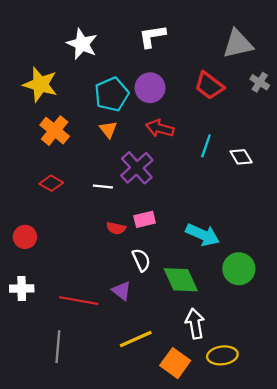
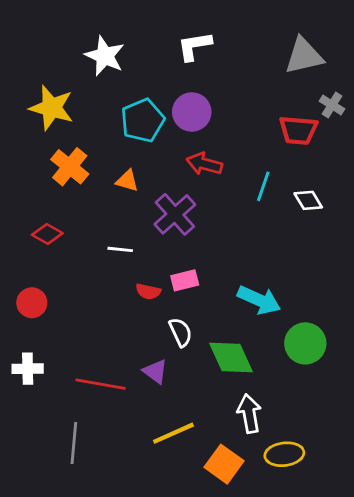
red trapezoid: (209, 86) -> (298, 130), moved, turned -32
orange triangle: (108, 129) -> (127, 181), moved, turned -36
red diamond: (51, 183) -> (47, 234), moved
white line: (103, 186) -> (120, 249), moved

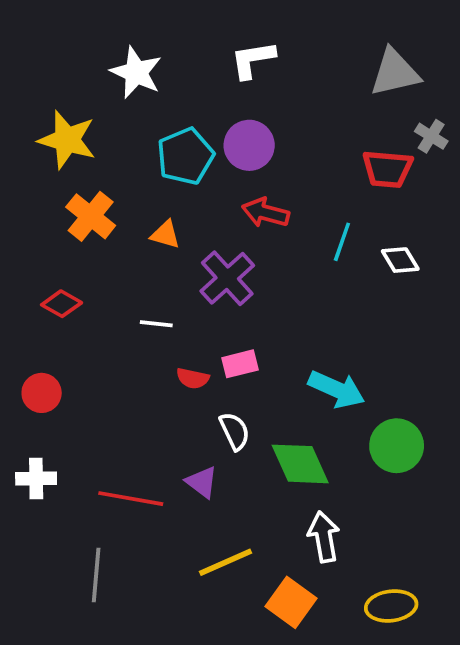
yellow ellipse: (284, 454) -> (391, 606), moved

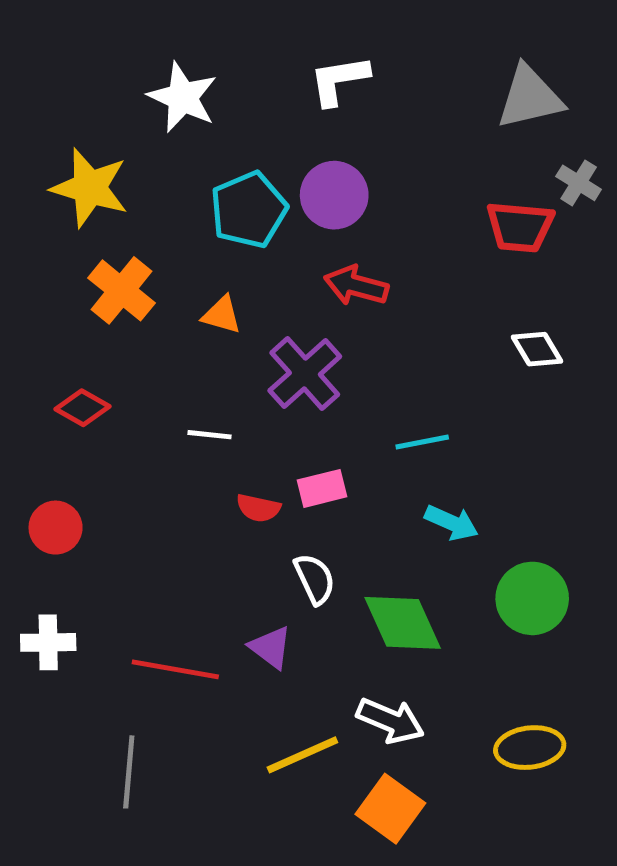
cyan line: (342, 242) -> (422, 442), moved, turned 60
cyan arrow: (337, 389) -> (451, 523), size x0.7
white arrow: (324, 537) -> (390, 721), moved, turned 123
yellow ellipse: (391, 606) -> (530, 748), moved

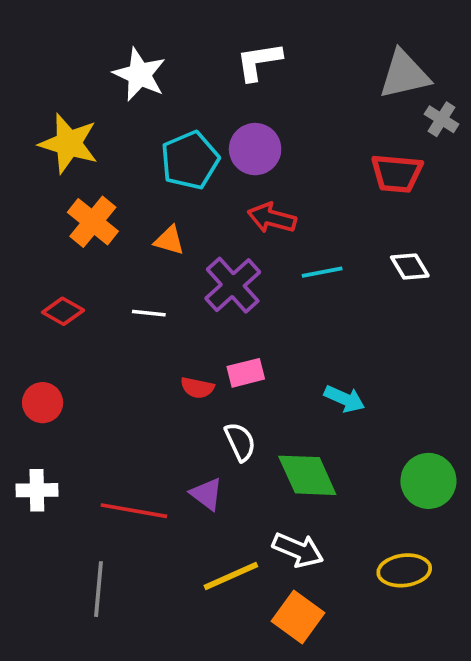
gray cross: (579, 183) -> (442, 119), moved
white line: (210, 435) -> (149, 313), moved
cyan line: (422, 442) -> (322, 272), moved
green circle: (532, 598) -> (428, 481), moved

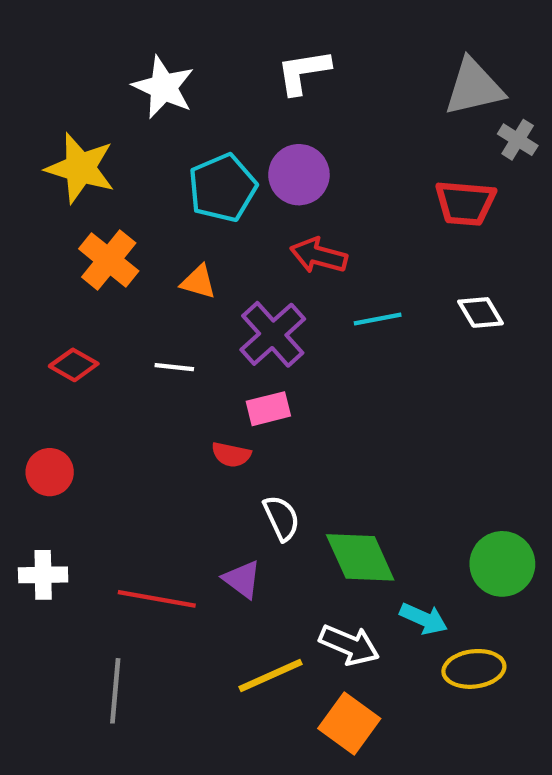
pink rectangle: (246, 373) -> (268, 409), moved
cyan arrow: (345, 399) -> (424, 619), moved

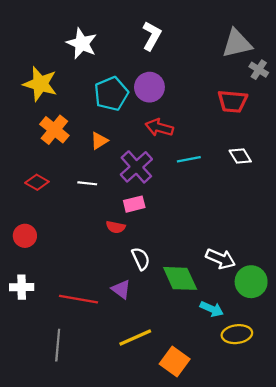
white L-shape: (303, 72) -> (152, 36), turned 128
orange triangle: (198, 282) -> (99, 141), turned -48
white arrow: (349, 645) -> (221, 259), moved

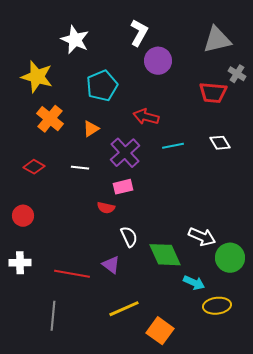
gray cross: (259, 70) -> (237, 74), moved
purple circle: (149, 87) -> (158, 61), moved

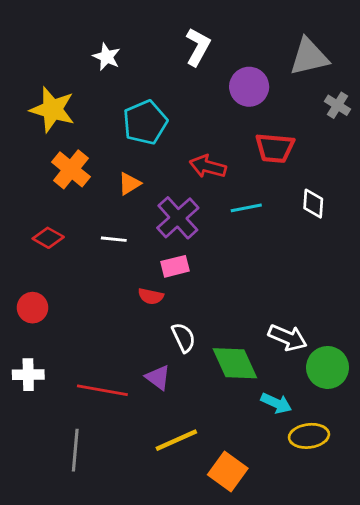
white star: (75, 40) -> (107, 57), size x0.7
purple circle: (158, 61) -> (249, 87), moved
red trapezoid: (213, 93) -> (275, 148), moved
white diamond: (220, 143) -> (313, 204), turned 35

